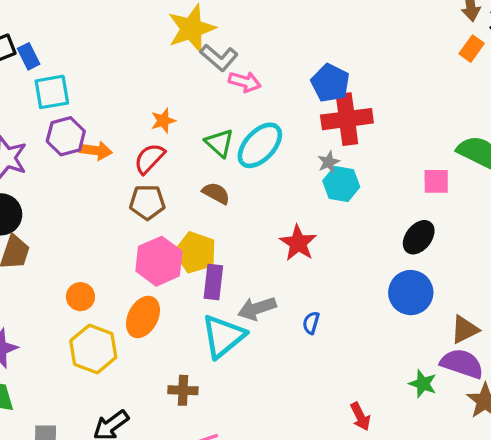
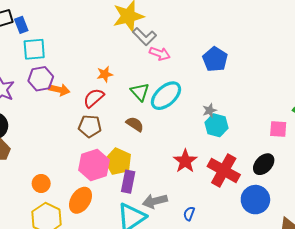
red cross: (347, 119) -> (224, 170), moved, turned 32

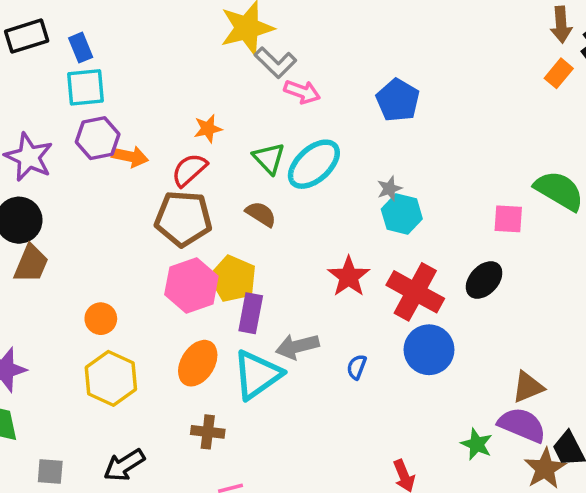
blue rectangle: (21, 25) -> (81, 48), moved
brown pentagon: (90, 126) -> (183, 219), size x1.4
orange ellipse: (81, 200) -> (198, 363), moved
blue circle: (255, 200) -> (429, 350), moved

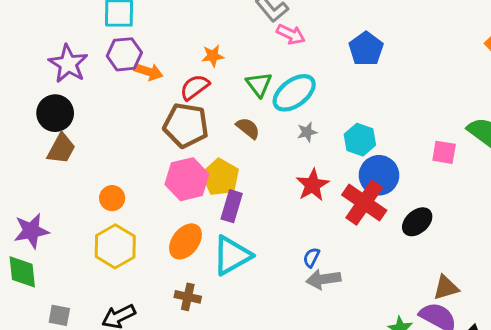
gray star: (389, 189) -> (307, 132), moved
black ellipse: (484, 280) -> (417, 222), moved
gray arrow: (297, 346) -> (323, 279), moved
blue circle: (429, 350) -> (379, 175), moved

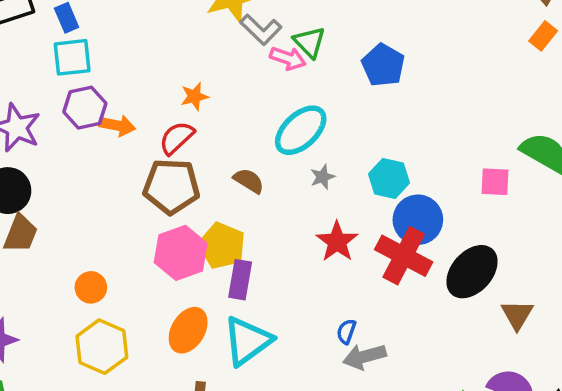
green triangle: (259, 84) -> (309, 42), moved
black ellipse: (417, 222) -> (472, 272), size x1.4
brown triangle: (446, 288) -> (517, 315), moved, turned -36

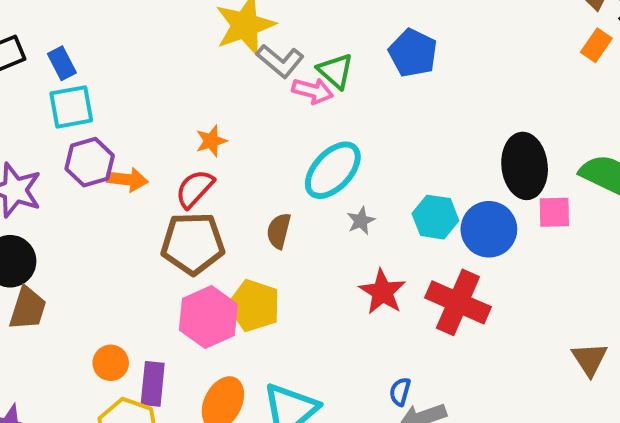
blue pentagon: (383, 65) -> (413, 53), moved
brown semicircle: (249, 181) -> (279, 231), turned -104
blue circle: (418, 220) -> (489, 229), moved
black ellipse: (472, 272) -> (525, 166), moved, turned -44
purple rectangle: (240, 280) -> (153, 384), moved

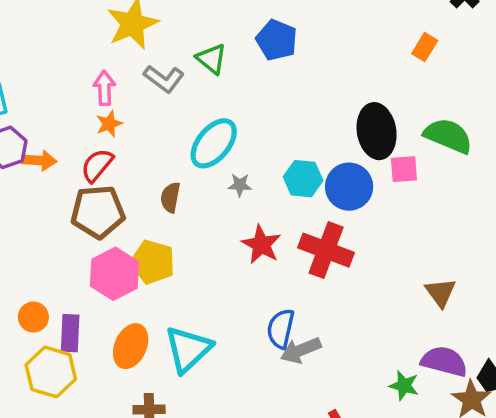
orange rectangle: (596, 45) -> (425, 47), moved
gray L-shape: (280, 61) -> (164, 79), moved
pink arrow: (313, 91) -> (104, 88), moved, turned -104
gray star: (361, 221) -> (240, 185), turned 30
blue semicircle: (400, 392) -> (281, 329), size x1.6

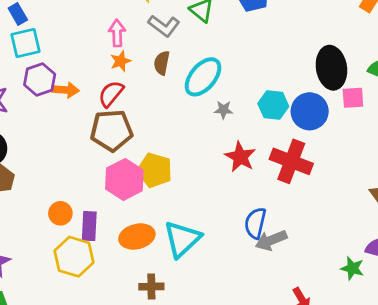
brown semicircle: (170, 197) -> (162, 63), moved
orange ellipse: (131, 346) -> (137, 237), turned 52

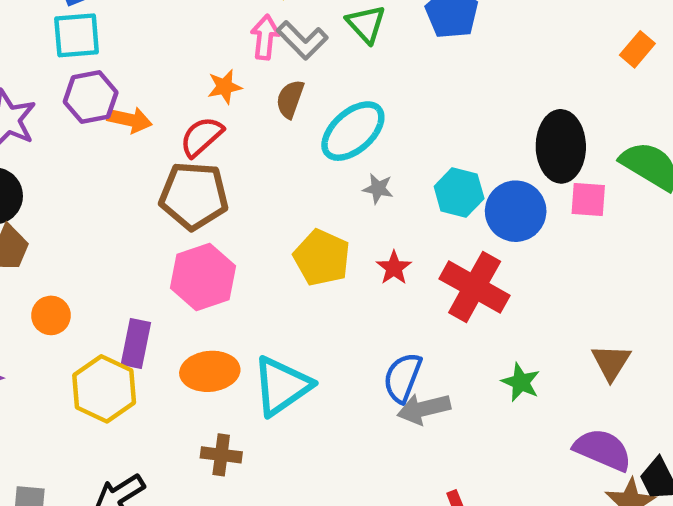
pink arrow: (117, 33) -> (265, 37), moved
red star: (240, 157) -> (394, 268), size x0.7
yellow pentagon: (155, 170) -> (322, 258), moved
orange circle: (60, 213) -> (51, 315), moved
green star: (352, 268) -> (521, 382), moved

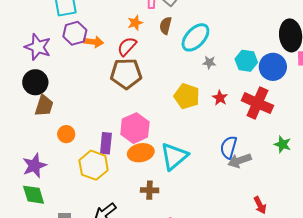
pink hexagon: (203, 277) -> (135, 128), moved

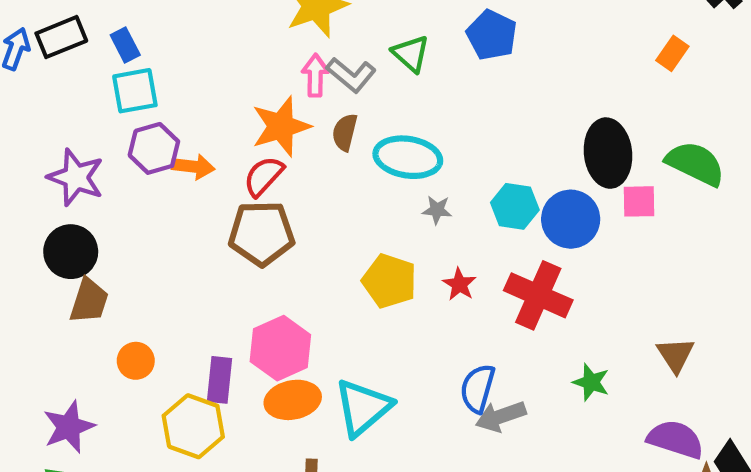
orange star: (135, 23) -> (281, 126), size x1.8
cyan ellipse: (195, 37) -> (408, 157), turned 56

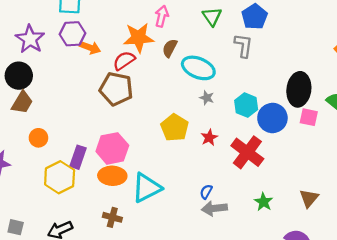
gray L-shape: (351, 75) -> (243, 46), moved, turned -135
blue semicircle: (478, 388) -> (206, 192), size x0.6

